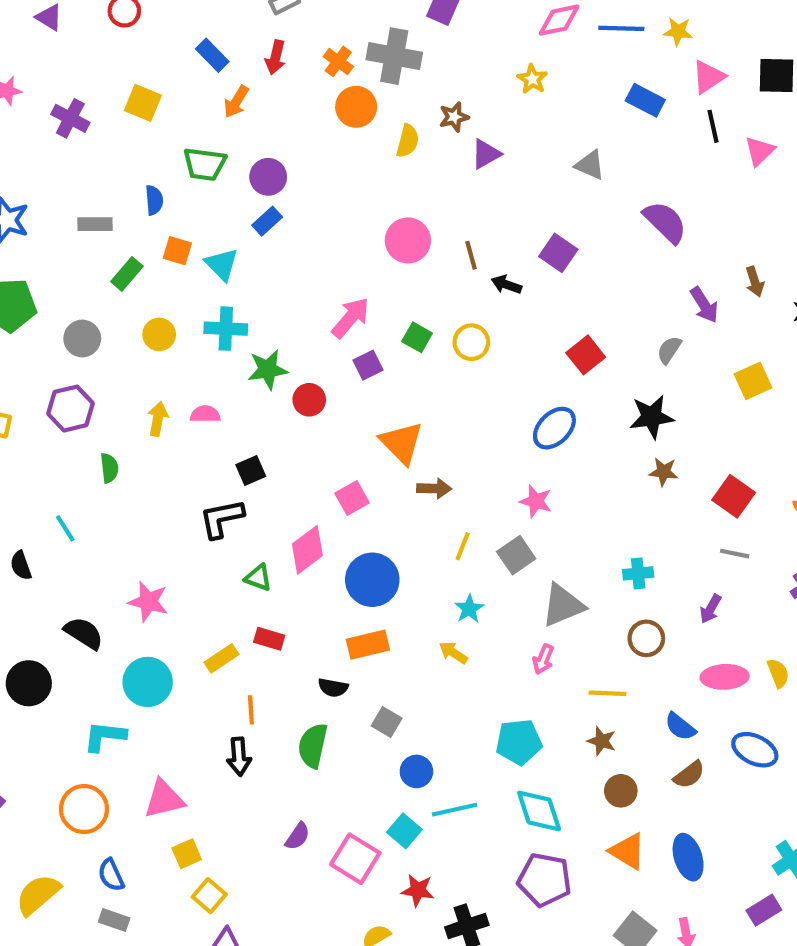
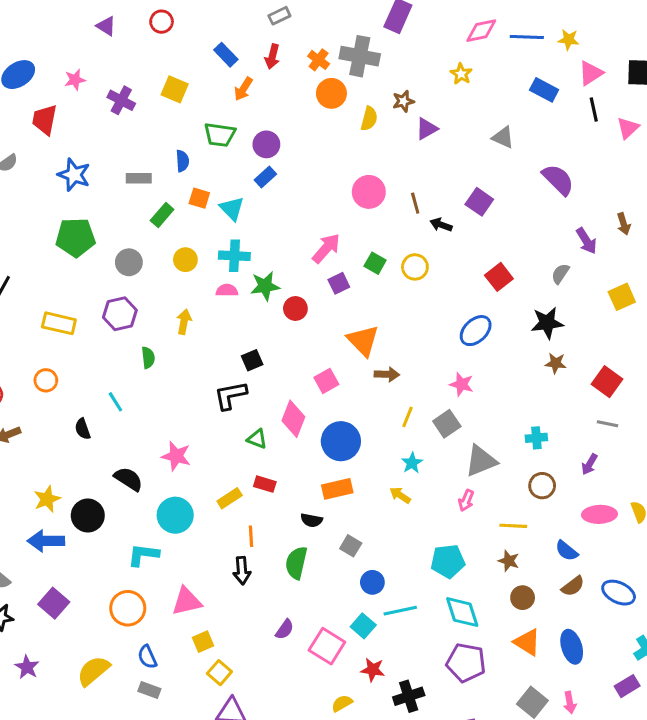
pink semicircle: (205, 414) -> (227, 290), moved
pink diamond: (307, 550) -> (293, 419), turned -32
blue ellipse: (755, 750) -> (619, 593), moved

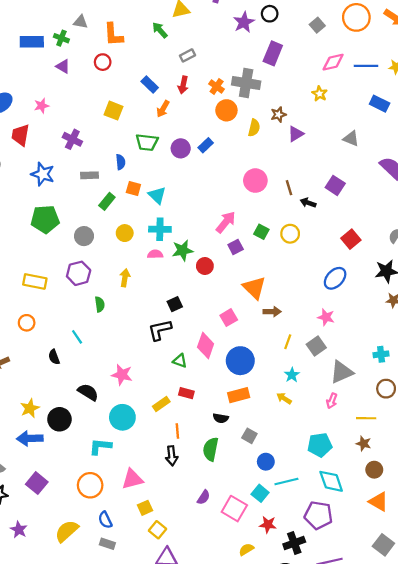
purple cross: (121, 100) -> (72, 139), moved
blue rectangle: (265, 177) -> (206, 145), moved
purple pentagon: (466, 663) -> (318, 515), moved

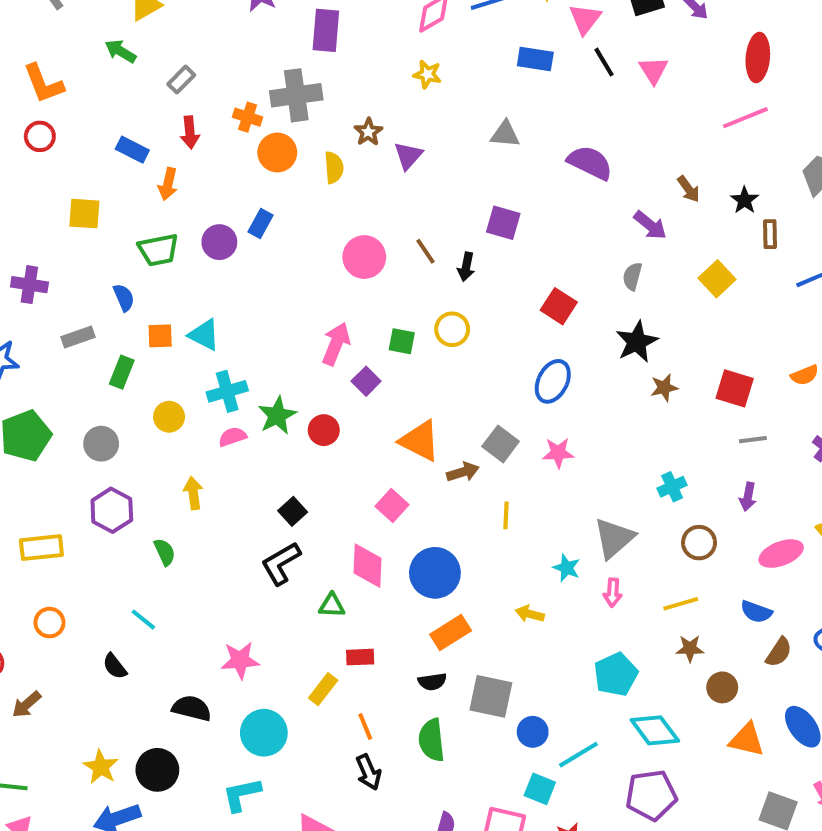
black arrow: (308, 203) -> (466, 267), turned -80
gray square: (316, 346) -> (501, 444), moved
cyan star: (292, 375) -> (567, 568), moved
gray square: (249, 436) -> (491, 696), size x1.6

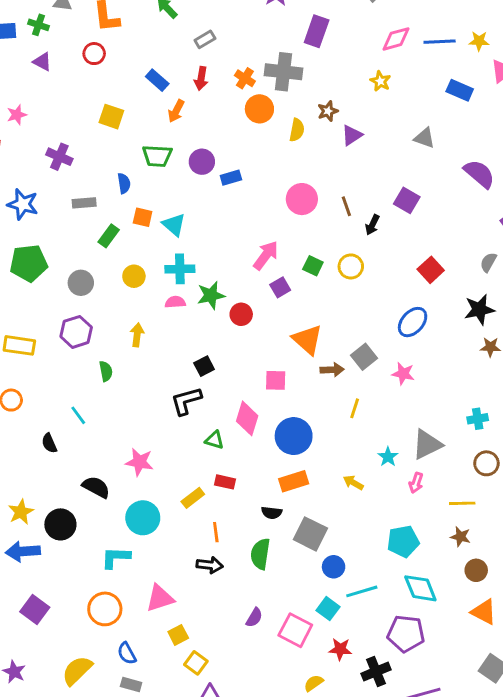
blue rectangle: (261, 223) -> (231, 178), moved, turned 30
pink square: (392, 505) -> (276, 380), turned 35
black arrow: (368, 772) -> (210, 565), turned -75

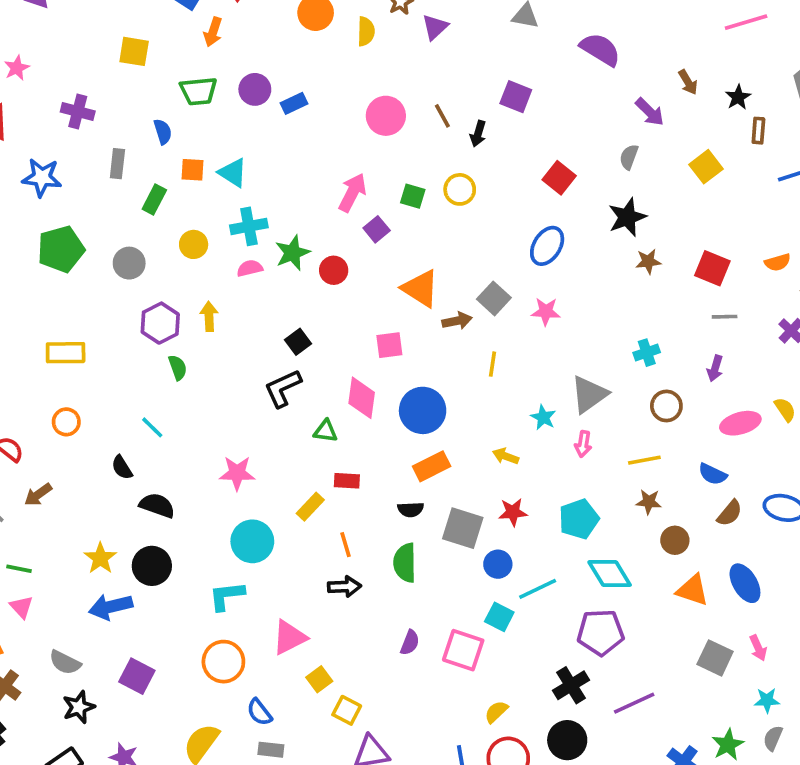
gray rectangle: (84, 203) -> (117, 164), turned -70
purple hexagon: (76, 332) -> (160, 323), moved
black semicircle: (96, 487) -> (157, 505), moved
red star: (340, 649) -> (513, 512), moved

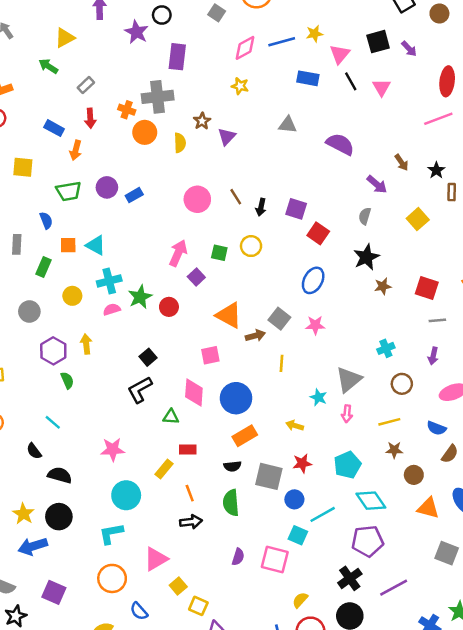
purple square: (516, 97) -> (296, 209), moved

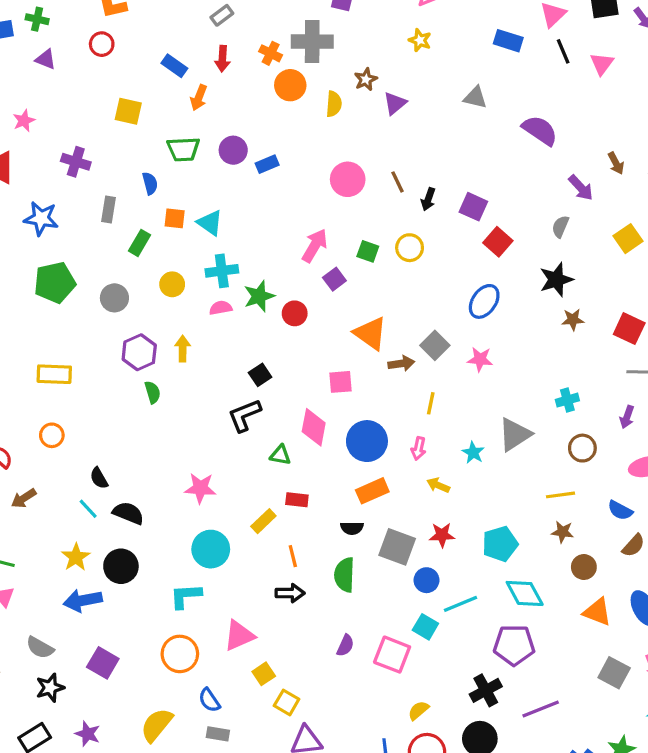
pink arrow: (347, 414) -> (418, 448), moved
cyan line: (53, 422) -> (88, 509), moved

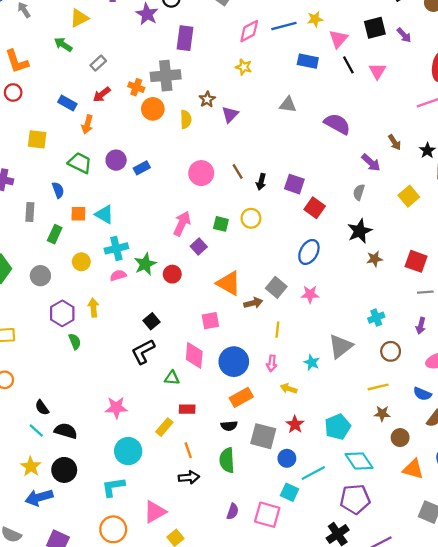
red arrow: (222, 59) -> (102, 94), turned 54
green trapezoid: (183, 149) -> (80, 163), turned -145
red star: (442, 535) -> (295, 424), turned -30

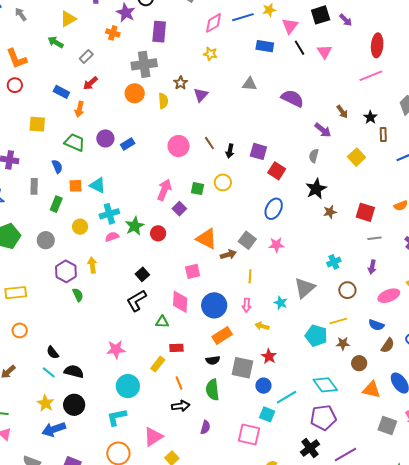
orange cross: (136, 87) -> (113, 33), moved
cyan pentagon: (338, 427) -> (316, 336), moved, turned -30
purple semicircle: (233, 511) -> (205, 427), moved

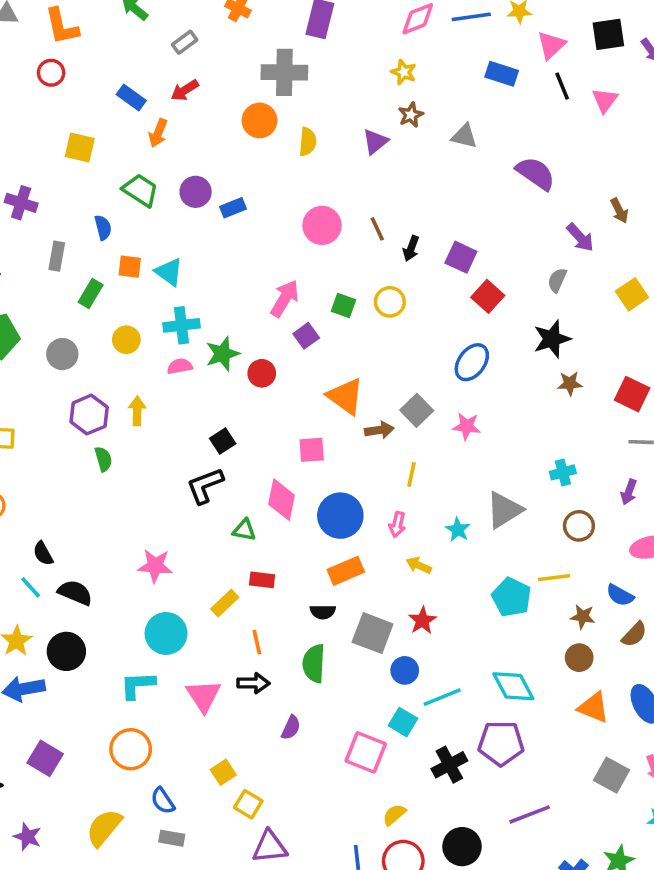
brown star: (181, 83) -> (411, 115), moved
brown star: (343, 344) -> (583, 617), moved
pink triangle: (153, 437) -> (204, 696), moved, turned -40
black cross: (310, 448) -> (449, 765), moved

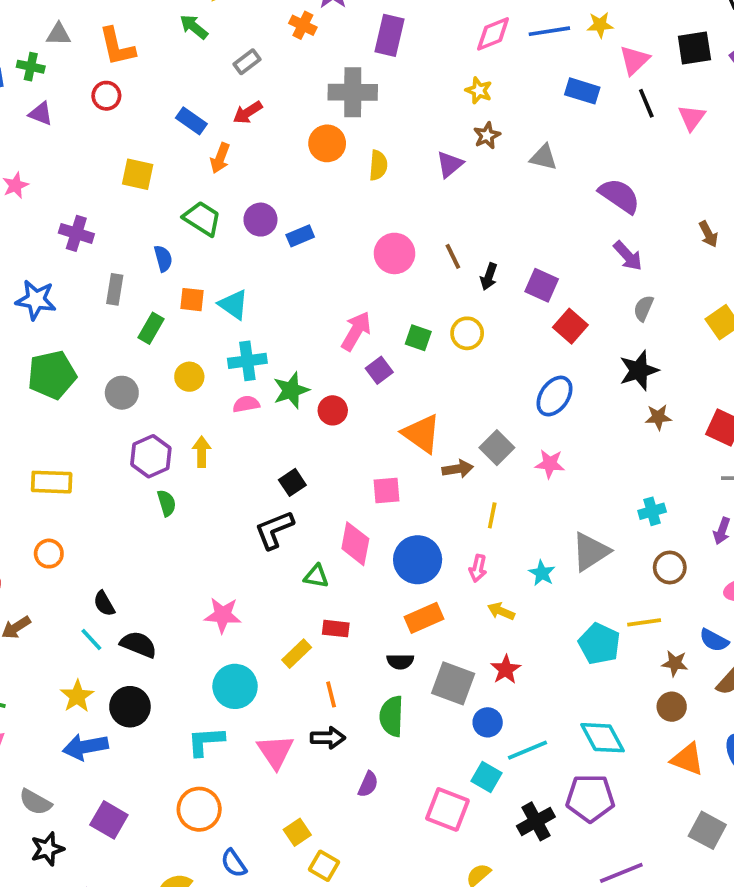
purple arrow: (580, 237) -> (628, 256), moved

